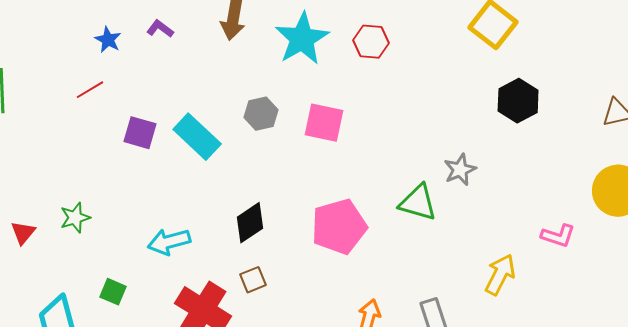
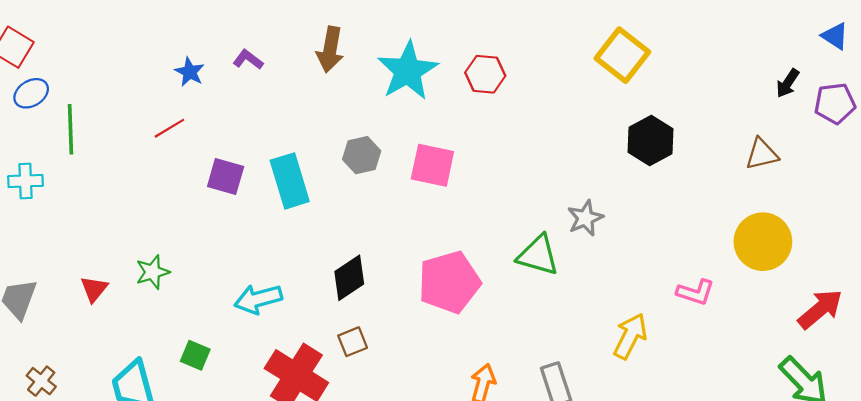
cyan rectangle: (197, 137) -> (290, 181), turned 30

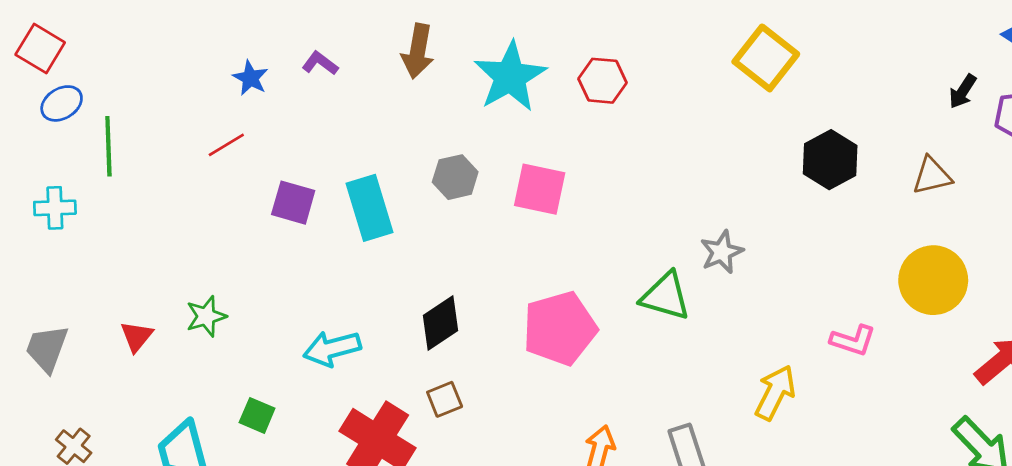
black hexagon: (650, 141) -> (830, 160), moved

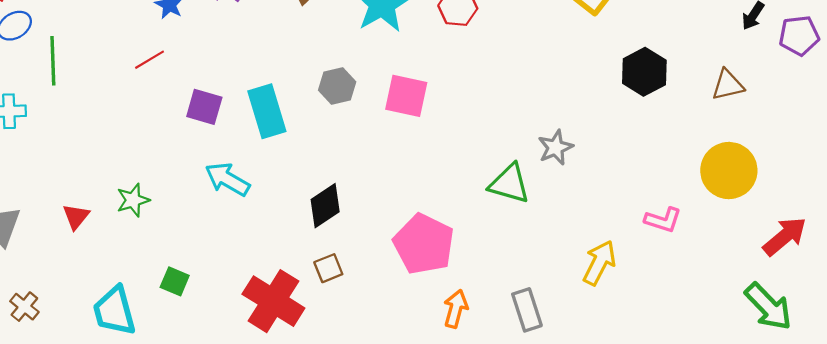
pink pentagon: (560, 328) -> (424, 244), moved, turned -30
cyan arrow: (332, 348) -> (227, 179), moved, turned 45

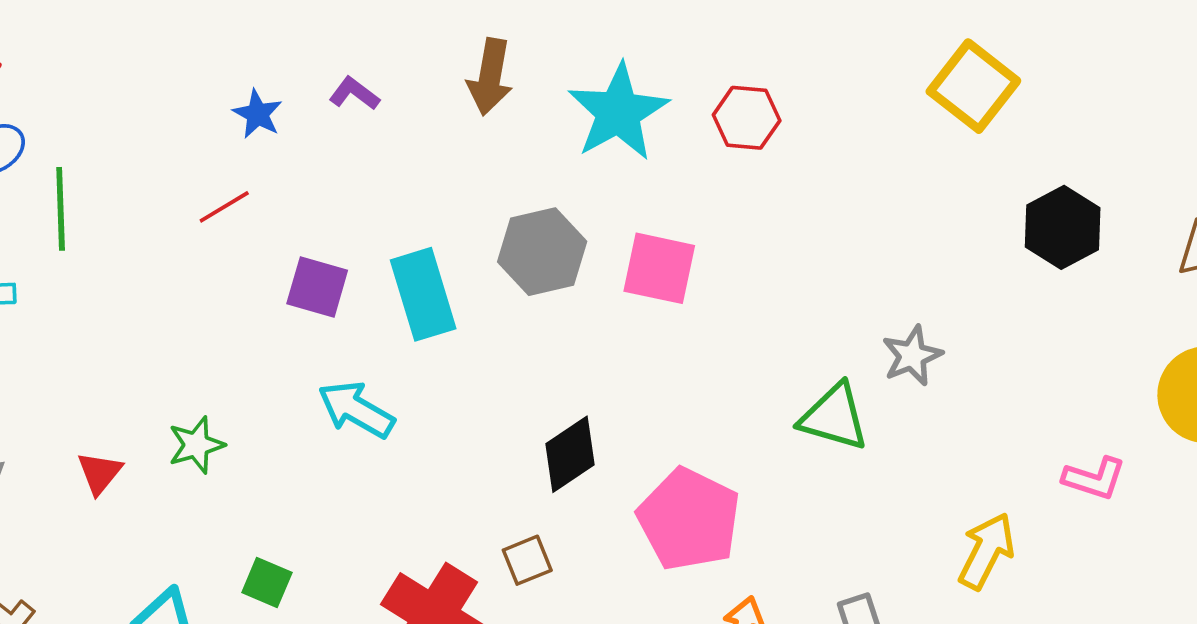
gray hexagon: (337, 86) -> (542, 252), size x1.4
black diamond: (325, 206) -> (570, 454), moved

